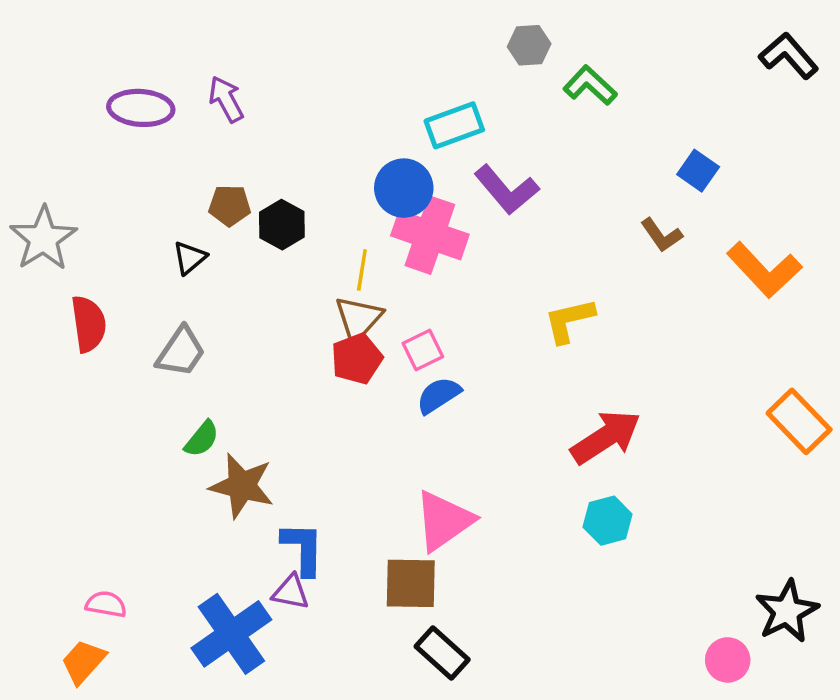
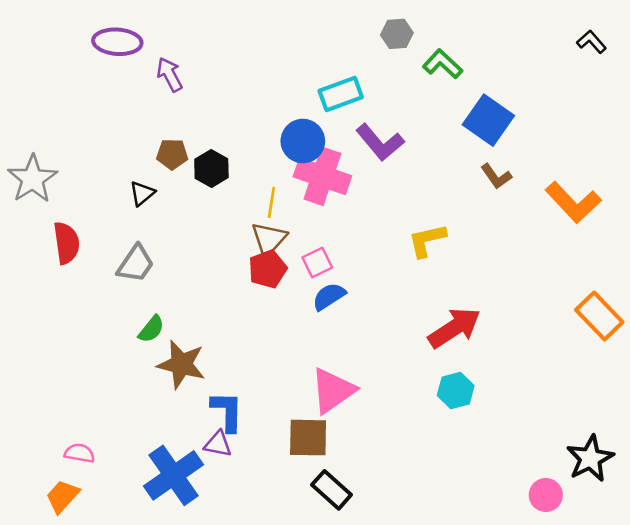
black L-shape: (789, 56) -> (591, 42), size x0.7
purple ellipse: (141, 108) -> (117, 42), moved
blue square: (698, 171) -> (488, 120), moved, size x1.6

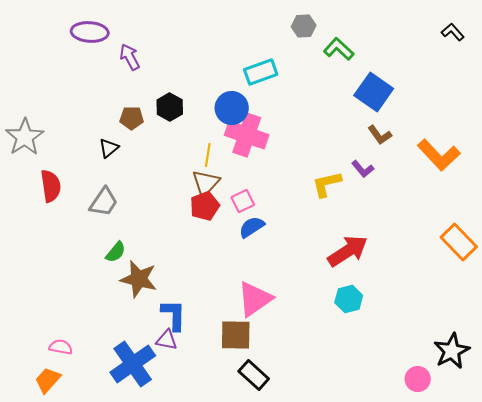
purple L-shape: (380, 142) -> (363, 169), moved, size x0.6
black hexagon: (211, 168) -> (170, 107), moved

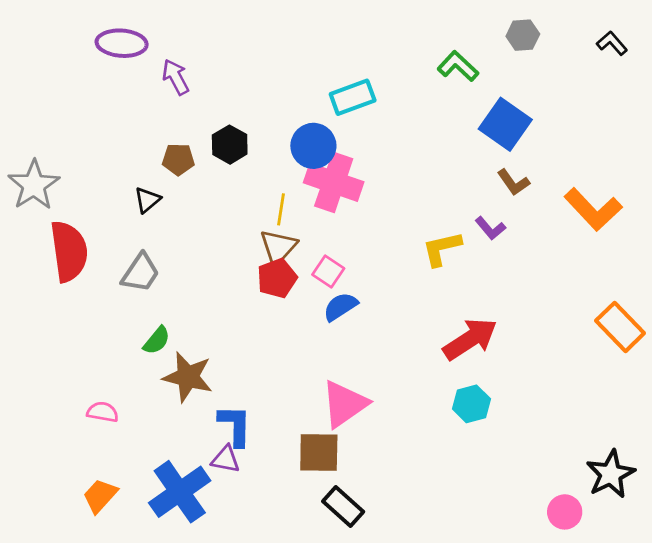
gray hexagon: (304, 26) -> (523, 35), moved
red semicircle: (51, 186) -> (69, 251), size x1.4
pink square: (243, 201) -> (328, 272), turned -30
pink semicircle: (61, 347) -> (103, 412), moved
orange trapezoid: (48, 380) -> (100, 496), moved

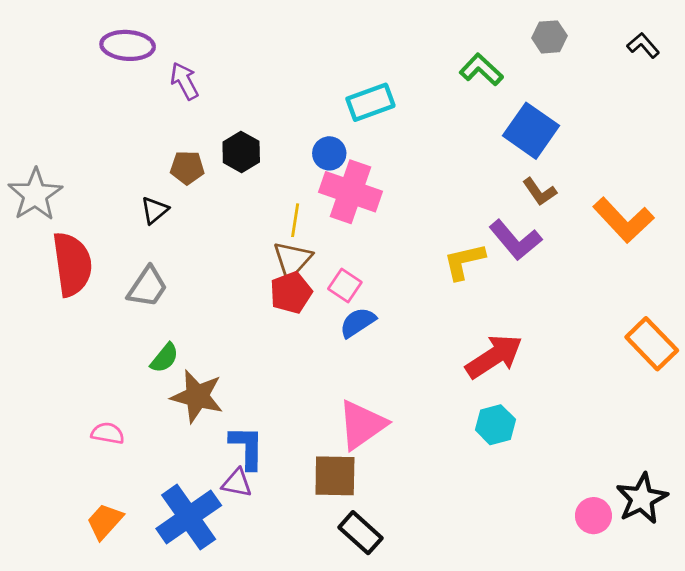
blue circle: (313, 146) -> (329, 153), size x0.7
purple L-shape: (490, 228) -> (515, 240), size x1.6
pink circle: (565, 512) -> (593, 516), moved

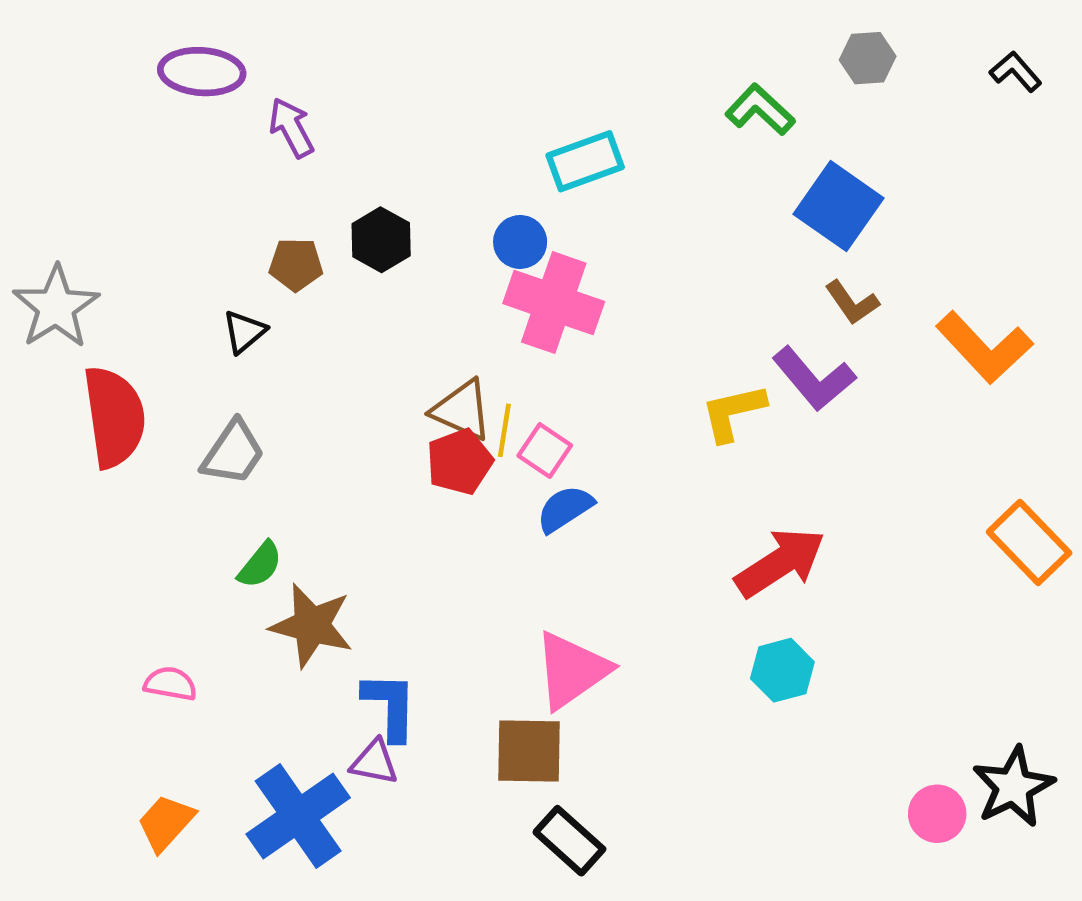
yellow line: (295, 220) -> (504, 430), moved
brown triangle: (292, 260) -> (462, 410), turned -48

